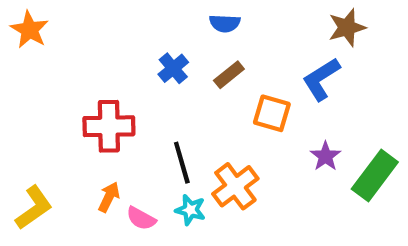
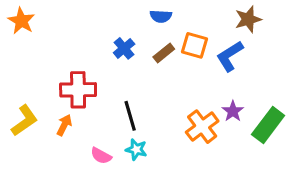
orange square: (272, 113) -> (194, 45), moved
orange cross: (235, 186) -> (202, 127), moved
orange arrow: (109, 197) -> (64, 125), moved
yellow L-shape: (34, 208) -> (24, 120), moved

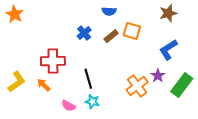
blue L-shape: (230, 56) -> (168, 50), moved
orange arrow: (64, 125) -> (44, 85), turned -72

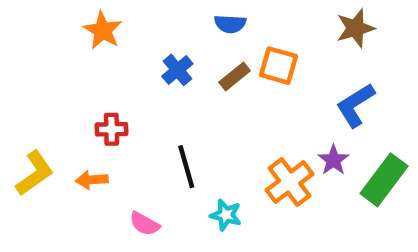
orange star: (14, 14) -> (103, 30), moved
red cross: (53, 61) -> (112, 129), size x0.6
orange arrow: (44, 85) -> (92, 180), turned -48
cyan star: (92, 102) -> (226, 215), moved

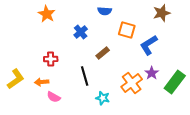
brown rectangle: (235, 77) -> (103, 53), moved
blue L-shape: (355, 105) -> (149, 45), moved
pink semicircle: (145, 224) -> (54, 97), moved

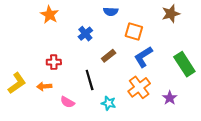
blue L-shape: (149, 45) -> (143, 57), moved
purple star: (152, 73) -> (170, 98), moved
green rectangle: (175, 82) -> (184, 64), moved, turned -70
pink semicircle: (54, 97) -> (67, 102), moved

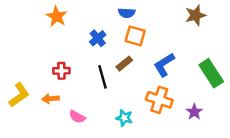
orange square: (134, 32) -> (135, 36), moved
black line: (90, 80) -> (102, 77), moved
orange cross: (139, 87) -> (159, 100), turned -35

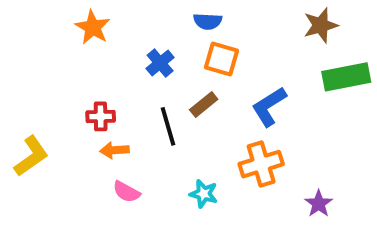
green rectangle: (211, 73) -> (346, 77), moved, turned -68
orange arrow: (51, 99) -> (114, 150), moved
orange cross: (159, 100) -> (261, 164), turned -35
purple star: (194, 112) -> (319, 204), moved

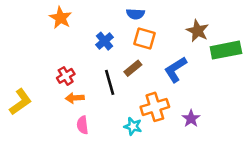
brown star: (321, 25) -> (197, 31), moved, turned -30
red cross: (101, 116) -> (66, 76), turned -30
orange cross: (261, 164) -> (155, 107), moved
pink semicircle: (126, 192) -> (82, 125), turned 54
purple star: (319, 204) -> (191, 119), moved

